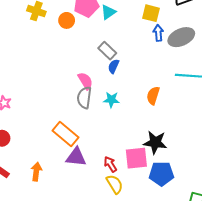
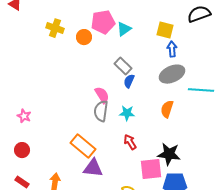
gray ellipse: (181, 37) -> (172, 74), moved
red arrow: (110, 164) -> (130, 142), moved

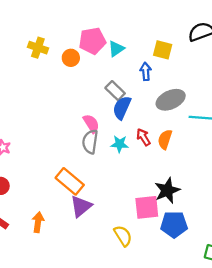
blue arrow: (172, 49) -> (146, 71), moved
blue semicircle: (129, 81) -> (122, 108), size x1.5
red arrow: (130, 142) -> (143, 137), moved
black star: (169, 154) -> (167, 190), turned -30
purple triangle: (93, 168) -> (81, 206), turned -45

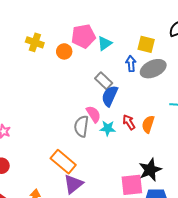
gray ellipse: (171, 100) -> (153, 69), moved
pink semicircle: (91, 124) -> (94, 114), moved

